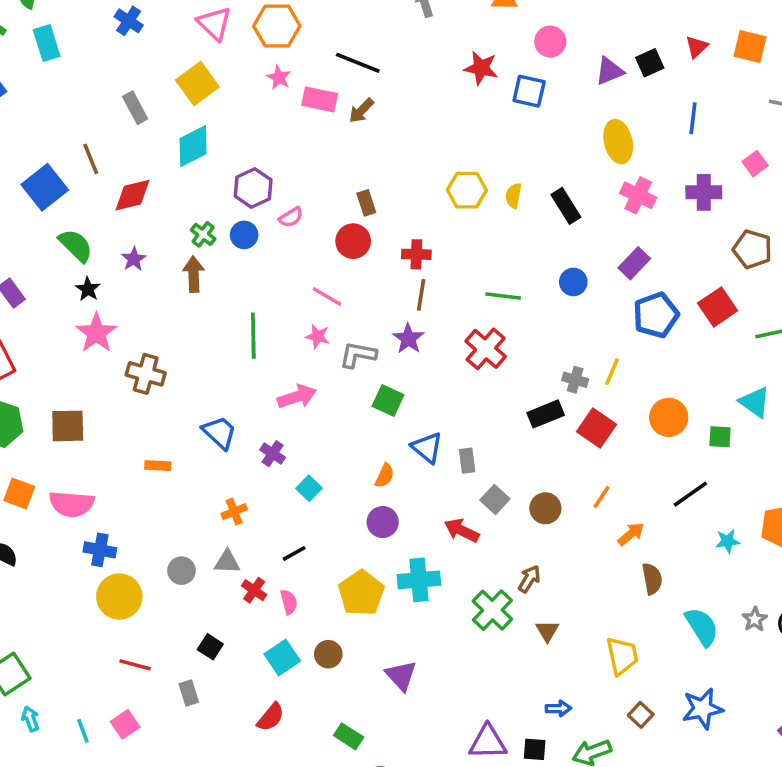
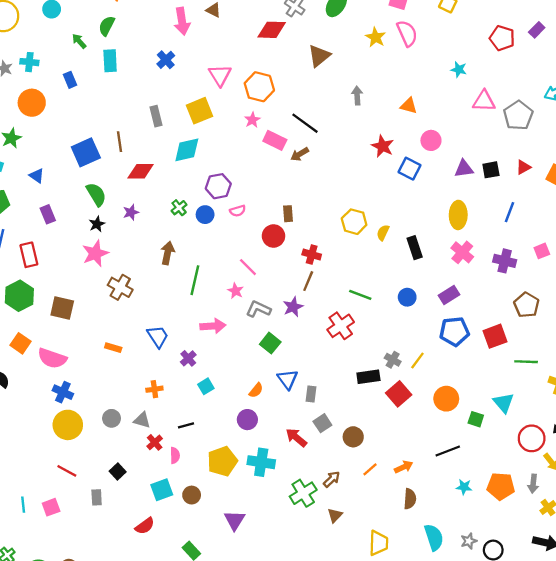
brown arrow: (194, 274) -> (168, 253), moved
orange line: (602, 497) -> (370, 469), moved

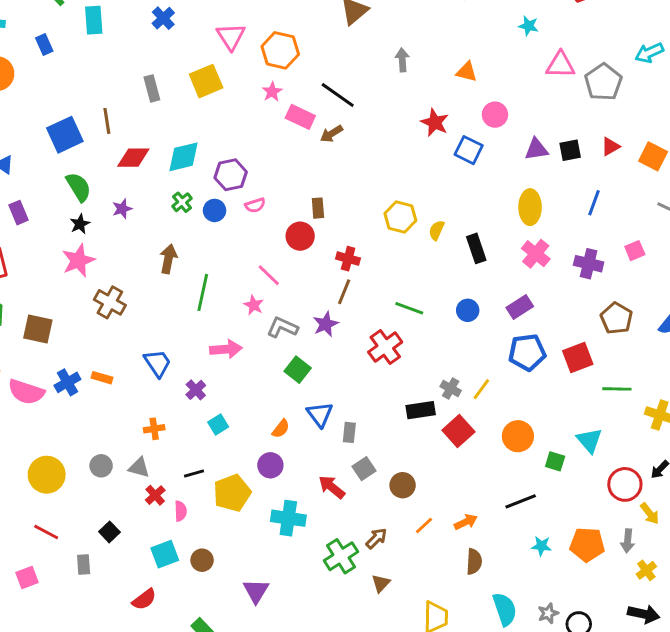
cyan diamond: (187, 150) -> (183, 157), moved
blue cross: (63, 392) -> (67, 382), moved, turned 36
yellow pentagon: (222, 461) -> (232, 493), moved

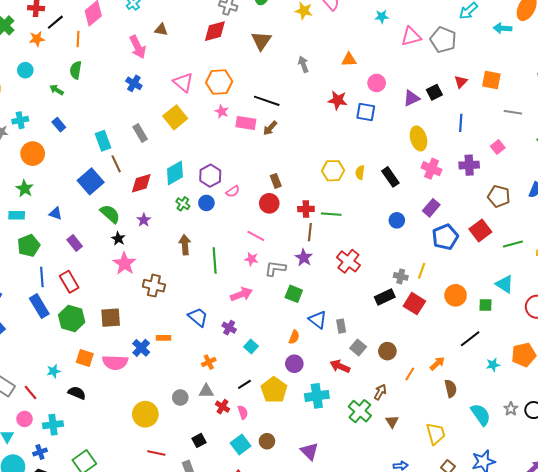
cyan rectangle: (94, 20) -> (103, 141), moved
green line: (409, 308) -> (331, 214), moved
black square: (109, 532) -> (199, 440), turned 32

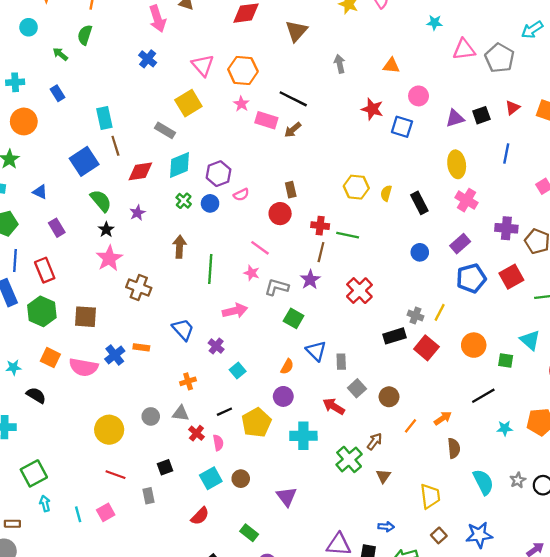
gray rectangle: (140, 133) -> (165, 130), moved, turned -36
purple cross: (469, 165) -> (506, 228), moved

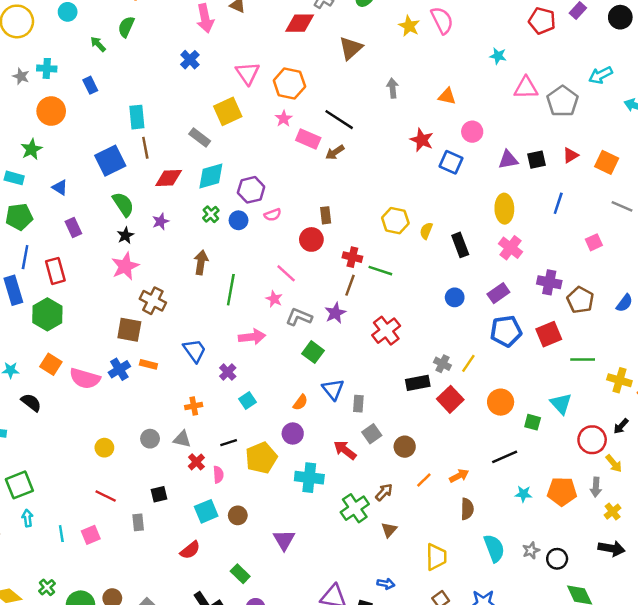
brown square: (85, 317) -> (129, 330), moved
yellow circle: (109, 430) -> (104, 448), size x0.6

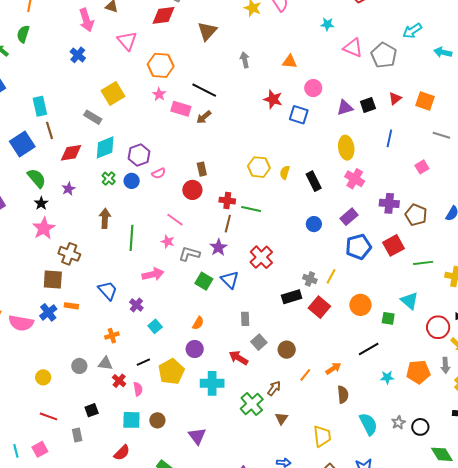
pink triangle: (247, 73) -> (127, 41), moved
pink triangle: (526, 88) -> (353, 48), turned 30
blue triangle: (333, 389) -> (230, 280), moved
cyan square: (206, 511) -> (131, 420), turned 30

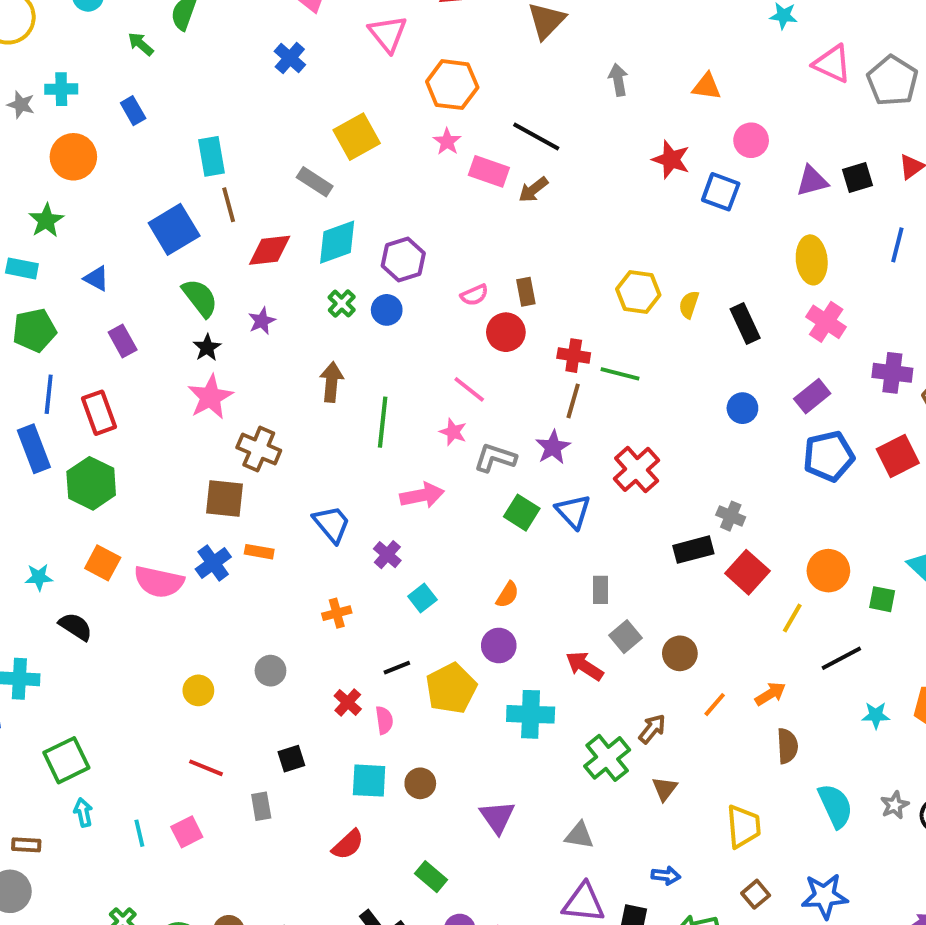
pink semicircle: (159, 173) -> (474, 295), moved
yellow line: (331, 276) -> (792, 618), moved
gray triangle: (105, 363) -> (579, 835), moved

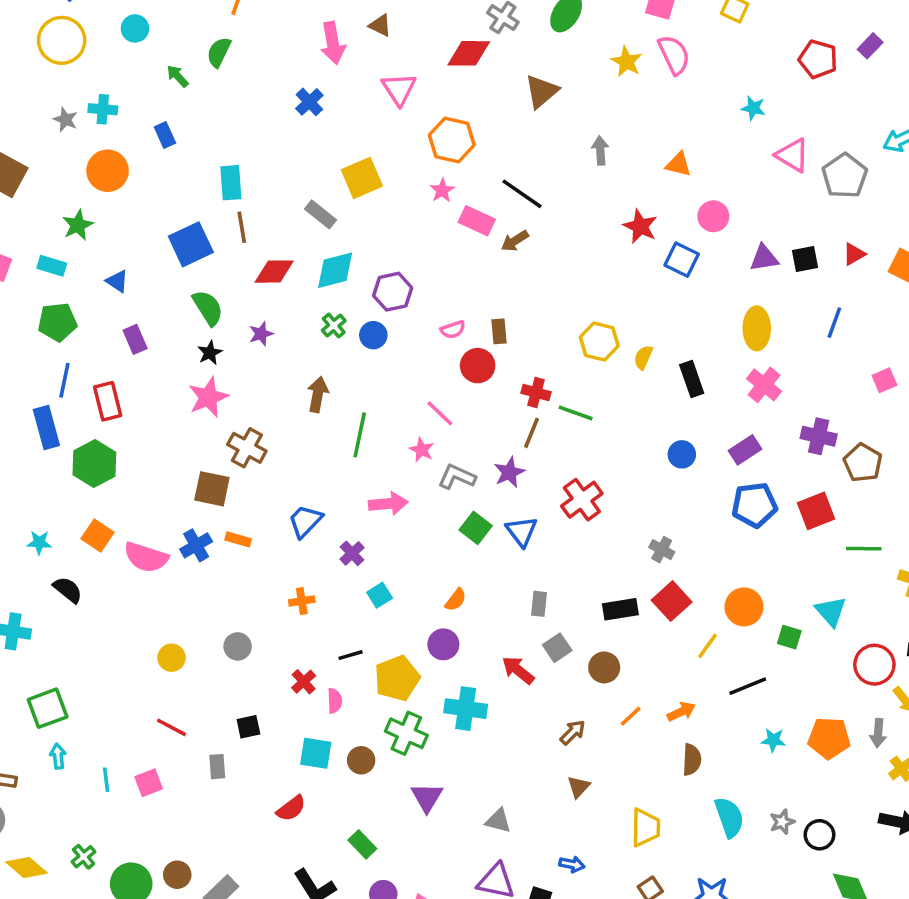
blue trapezoid: (332, 524) -> (305, 521), turned -102
black rectangle: (693, 550) -> (620, 609), moved
green cross: (607, 758) -> (406, 733), moved, turned -33

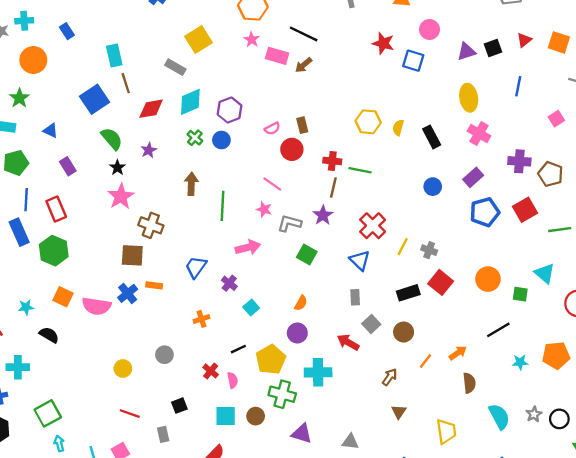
blue triangle: (522, 531) -> (360, 260), moved
yellow line: (708, 646) -> (403, 247), moved
purple triangle: (427, 797) -> (302, 433), turned -35

